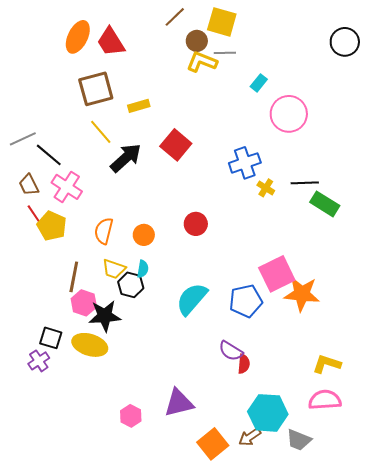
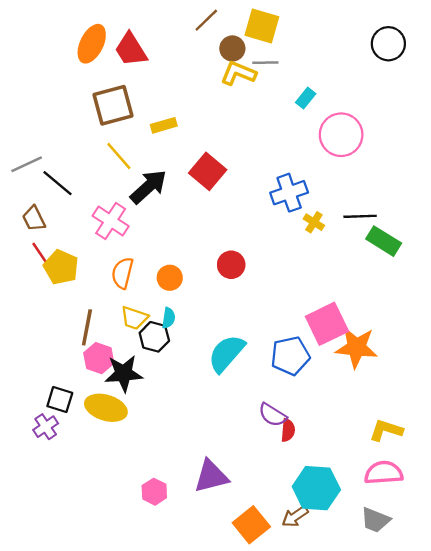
black circle: (345, 42) -> (388, 44), moved
pink cross: (67, 187) -> (111, 221), moved
gray trapezoid: (299, 440) -> (375, 520), moved

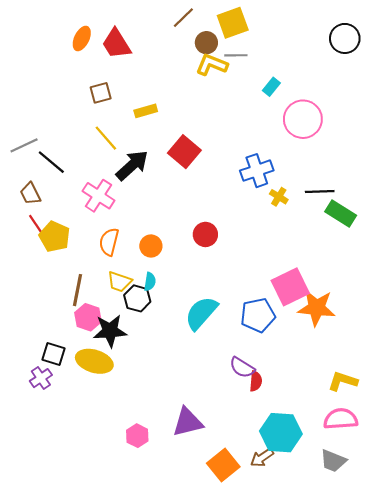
yellow square: (262, 26) -> (233, 23), turned -36
orange ellipse: (92, 44) -> (82, 38), size x0.7
brown square: (113, 105) -> (101, 93), size x0.6

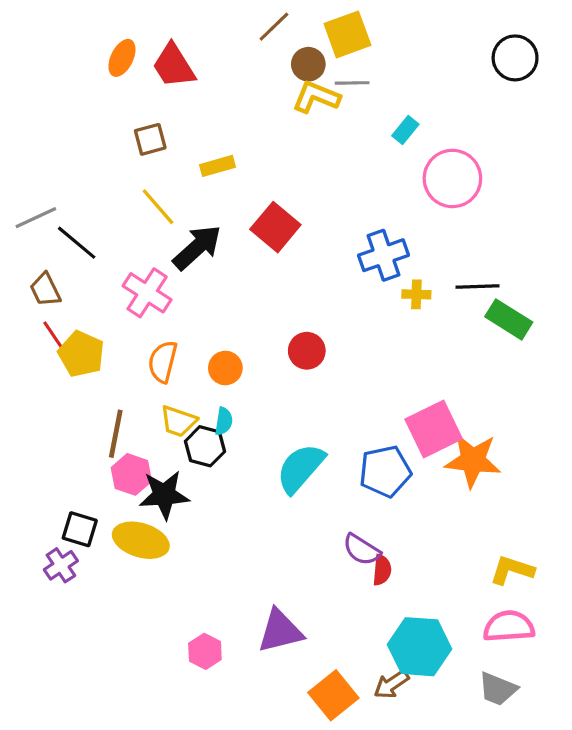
yellow cross: (279, 197) -> (416, 294), turned -30

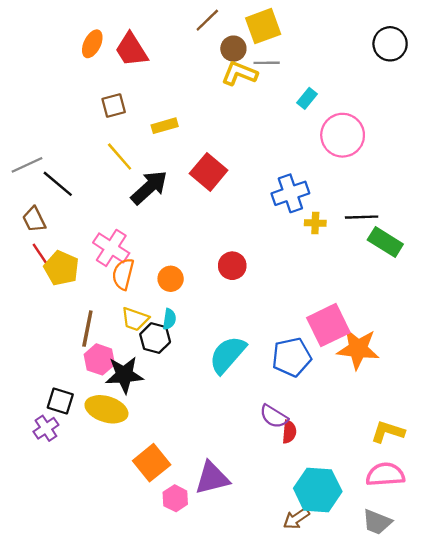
pink cross: (147, 293) -> (111, 248), moved
pink hexagon: (205, 651) -> (175, 498), moved
orange square: (333, 695) -> (152, 463), moved

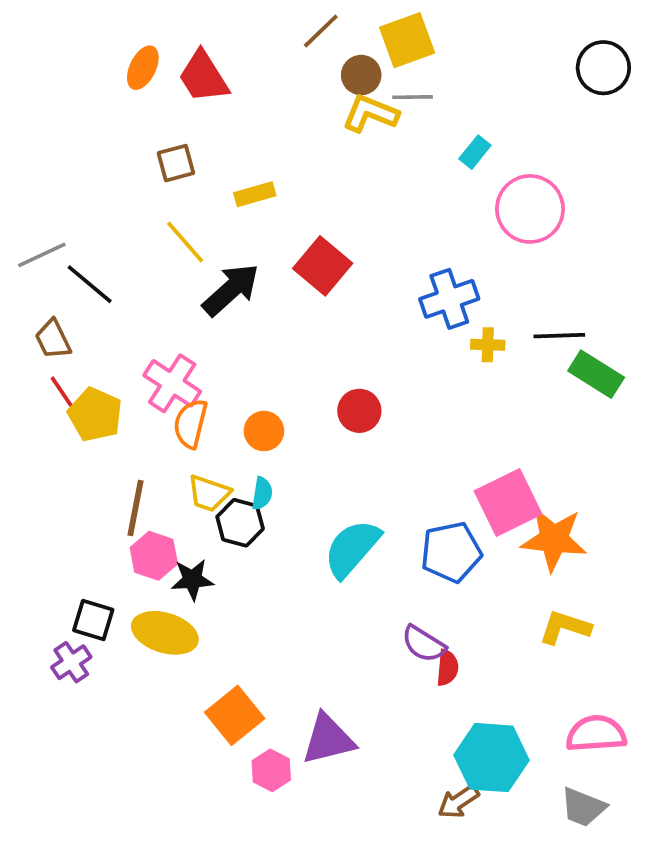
black star: (124, 375) -> (192, 580), size x0.7
yellow L-shape: (388, 432) -> (565, 627), moved

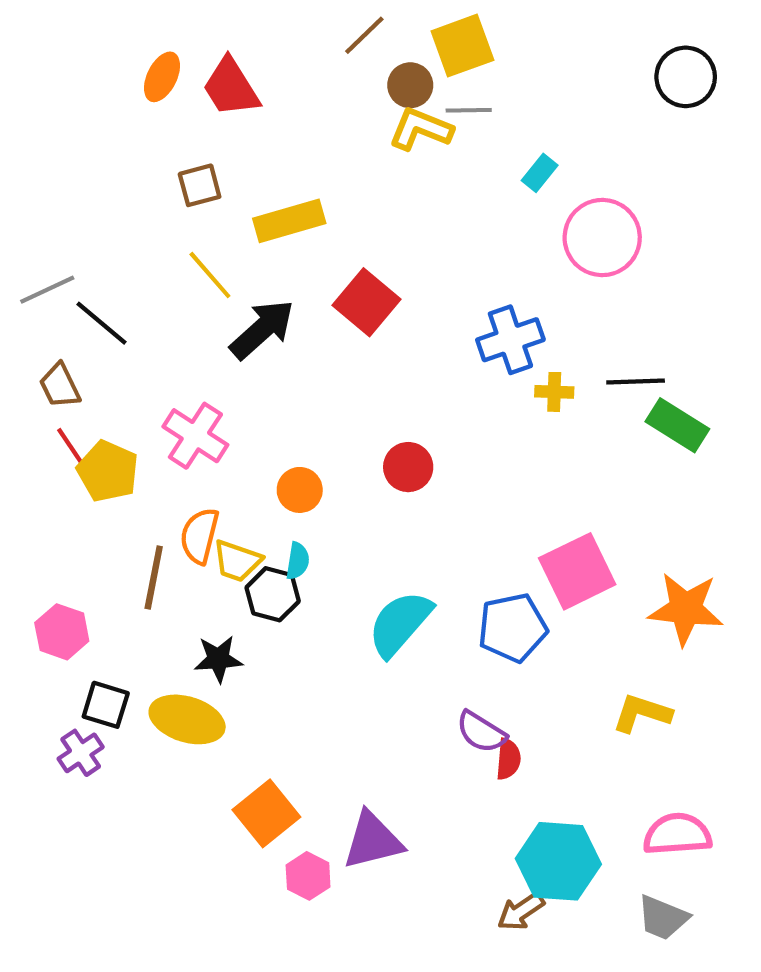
yellow rectangle: (255, 194) -> (289, 221), size x1.5
orange semicircle: (191, 424) -> (200, 536), moved
orange star: (554, 539) -> (686, 609), moved
pink hexagon: (154, 556) -> (62, 632), moved

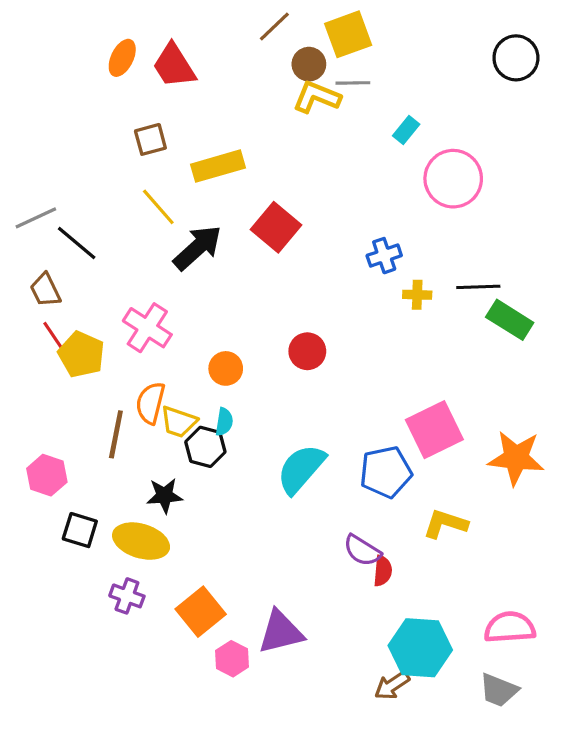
blue cross: (510, 340) -> (384, 256), size x0.7
yellow L-shape: (642, 713) -> (445, 524), moved
purple cross: (81, 753) -> (127, 596), moved, turned -36

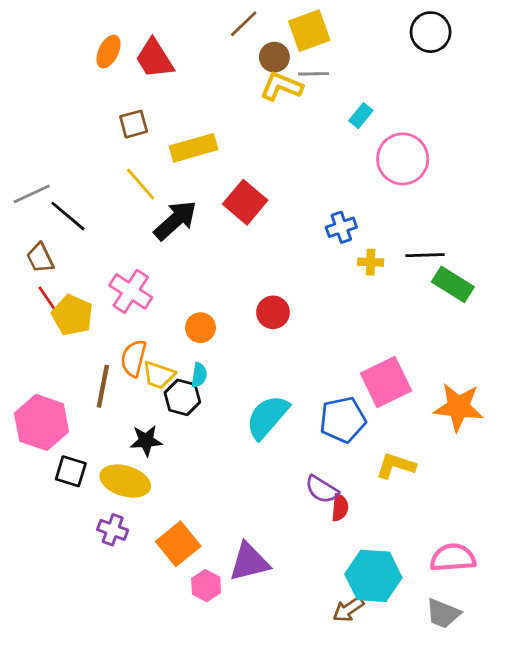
black circle: (516, 58) -> (431, 32), moved
pink hexagon: (47, 475) -> (42, 422), size x1.5

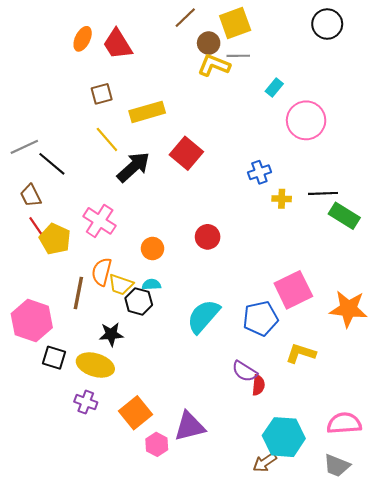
cyan semicircle: (199, 375) -> (151, 285), turned -102

